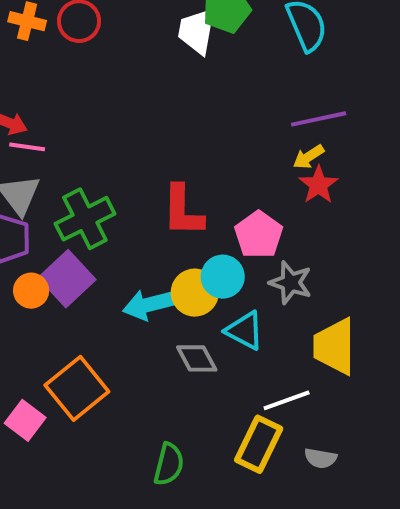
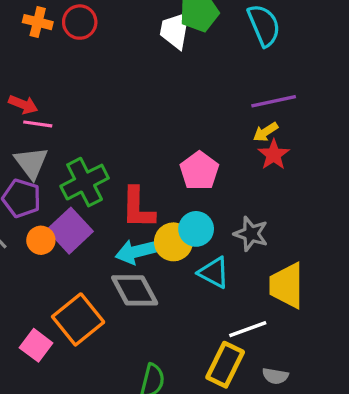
red L-shape: (183, 211) -> (138, 208), moved
pink pentagon: (259, 235) -> (199, 171), moved
gray diamond: (197, 358) -> (135, 290), moved, size x1.4

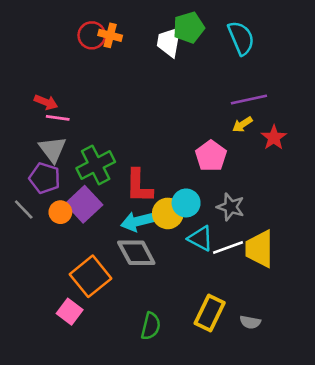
orange cross: (38, 22) -> (110, 35), moved
red star: (274, 155) -> (274, 138), moved
pink pentagon: (199, 171) -> (211, 156), moved
white line: (248, 329) -> (228, 248), moved
pink square: (36, 345) -> (70, 312), moved

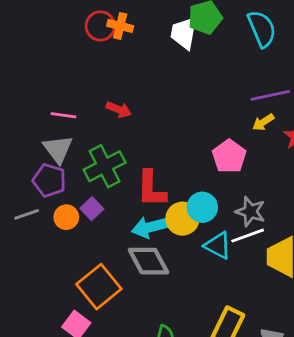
red arrow: (46, 102) -> (119, 110), moved
purple square: (84, 204) -> (92, 209), size x0.6
gray line: (24, 210) -> (27, 214), turned -65
white line: (228, 248) -> (248, 236), moved

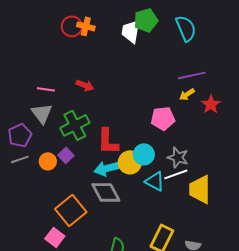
pink pentagon: (229, 156) -> (163, 118), turned 30
purple pentagon: (49, 180) -> (20, 135), moved, turned 30

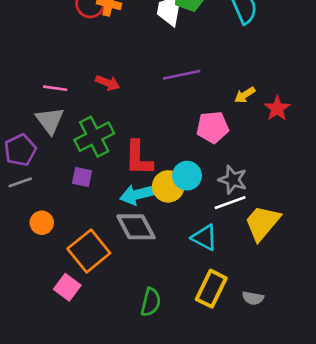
purple line: (192, 75) -> (182, 75), moved
purple square: (66, 155) -> (82, 177), turned -35
orange circle: (48, 161) -> (42, 223), moved
cyan triangle: (155, 181) -> (205, 238), moved
yellow trapezoid: (200, 189) -> (262, 223), turned 40

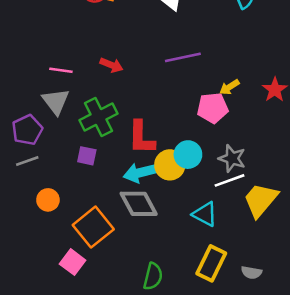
yellow arrow: (245, 95) -> (229, 87), moved

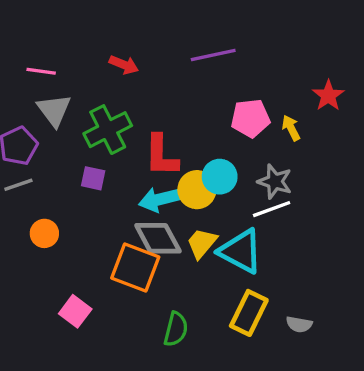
pink line: (61, 70) -> (41, 71), moved
yellow arrow: (229, 87) -> (291, 128), moved, turned 96
yellow trapezoid: (261, 200) -> (202, 243), moved, size x0.7
cyan triangle: (205, 214) -> (241, 251), size x1.4
orange square: (93, 227) -> (135, 268), moved, turned -30

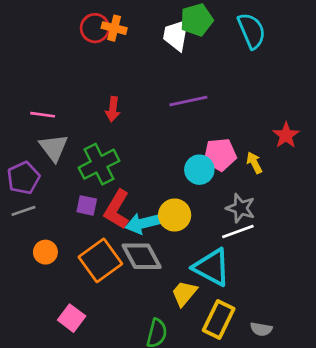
red arrow: (124, 65) -> (113, 109), turned 75
red L-shape: (161, 156) -> (117, 210), moved, turned 30
cyan circle: (220, 177) -> (199, 170), moved
yellow trapezoid: (202, 243) -> (184, 293), moved
orange square: (135, 268) -> (100, 260), moved, turned 33

